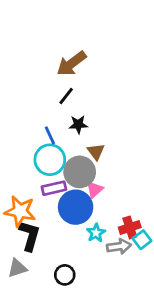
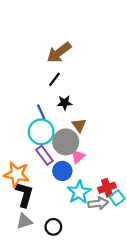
purple rectangle: (54, 188) -> (44, 155), turned 66
blue circle: (76, 207) -> (62, 171), size x0.7
cyan star: (96, 233) -> (79, 192), size x1.5
gray triangle: (17, 268) -> (24, 221), moved

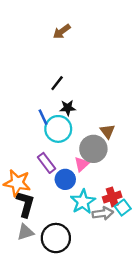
brown arrow: (59, 53) -> (62, 32), moved, size x0.7
brown triangle: (79, 125) -> (108, 131), moved
cyan circle: (41, 132) -> (58, 129), moved
gray circle: (66, 142) -> (93, 149), moved
black circle: (53, 227) -> (56, 238), size x1.6

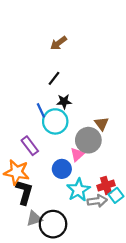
brown arrow: (62, 32) -> (59, 43), moved
purple rectangle: (46, 163) -> (30, 146), moved
gray triangle: (25, 232) -> (34, 219), moved

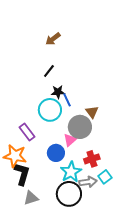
blue line: (41, 110) -> (67, 100), moved
red cross: (106, 185) -> (92, 159), moved
black circle: (53, 224) -> (69, 194), moved

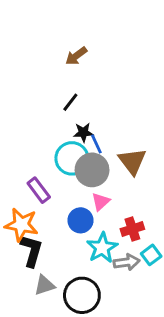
brown triangle: (92, 112) -> (132, 161), size x1.5
gray circle: (80, 127) -> (92, 170), moved
black circle: (69, 194) -> (82, 295), moved

